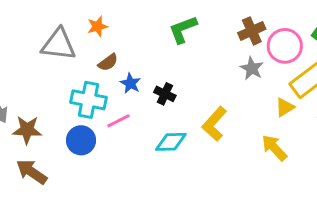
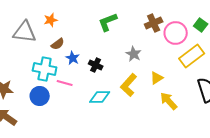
gray star: (252, 68) -> (134, 54), moved
yellow triangle: (285, 107) -> (157, 78), moved
pink line: (118, 121) -> (65, 83), turned 42

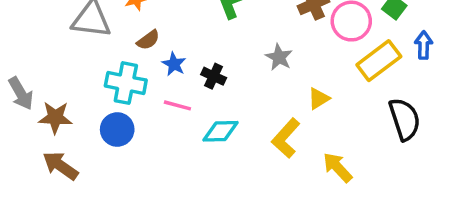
pink line: (65, 83) -> (177, 105), moved
yellow L-shape: (129, 85) -> (286, 138), moved
yellow arrow: (169, 101) -> (338, 167), moved

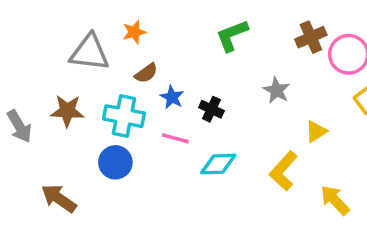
brown star: (55, 117) -> (67, 111), moved

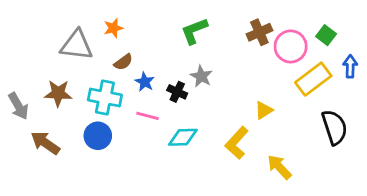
gray star: (277, 90) -> (201, 76), moved
brown arrow: (59, 198) -> (45, 143), moved

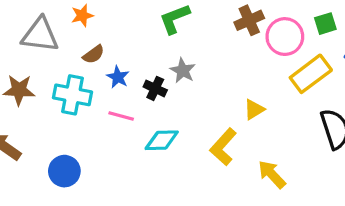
green square: (326, 35) -> (325, 24), turned 36
blue circle: (98, 136) -> (64, 171), moved

